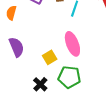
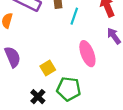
pink ellipse: (72, 44) -> (87, 54), moved

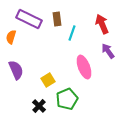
green pentagon: (69, 89) -> (67, 99), turned -30

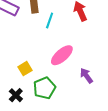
purple arrow: (108, 51) -> (86, 76), moved
pink ellipse: (84, 67) -> (62, 55), turned 70

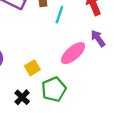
purple arrow: (86, 76) -> (98, 38), moved

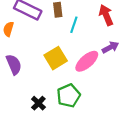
purple arrow: (98, 38) -> (110, 47), turned 98
yellow square: (32, 68) -> (56, 58), moved, size x1.5

